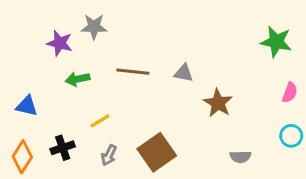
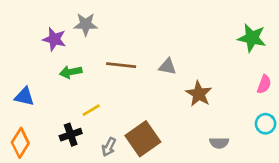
black cross: (63, 148) -> (71, 135), moved
gray arrow: (109, 155) -> (109, 147), moved

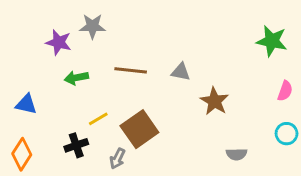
brown square: (143, 139) -> (139, 129), moved

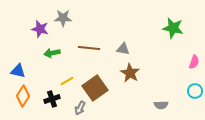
green star: (272, 41) -> (173, 28), moved
brown star: (214, 101) -> (130, 73), moved
orange diamond: (22, 154) -> (23, 96), moved

